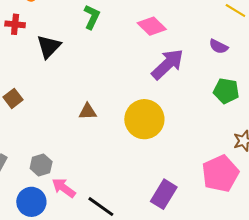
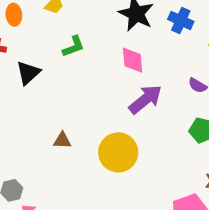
green L-shape: (92, 17) -> (73, 46), turned 40
pink diamond: (152, 26) -> (133, 60), turned 36

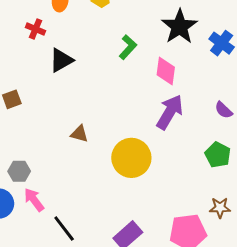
green L-shape: (73, 46) -> (128, 47), moved, turned -40
purple arrow: (145, 99) -> (170, 112), turned -33

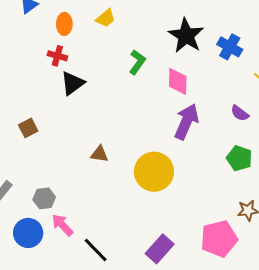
red cross: (36, 29) -> (57, 56), moved

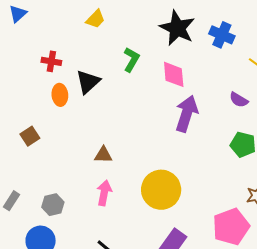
orange ellipse: (64, 24) -> (60, 95), moved
black triangle: (73, 83) -> (88, 82), moved
yellow circle: (154, 172) -> (161, 190), moved
pink arrow: (62, 225) -> (104, 193), moved, turned 60

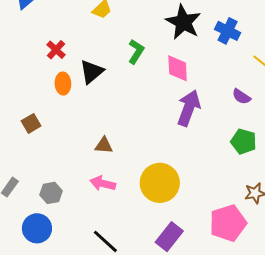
red cross: (51, 61) -> (56, 50), turned 30
pink arrow: (104, 193) -> (103, 183), turned -90

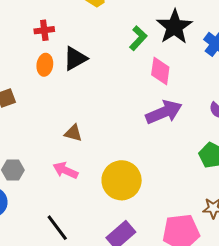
red cross: (56, 50) -> (44, 30), turned 30
green L-shape: (136, 51) -> (138, 38), moved
purple arrow: (189, 108) -> (164, 112), turned 36

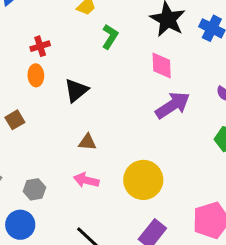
green L-shape: (138, 38) -> (110, 37), moved
black triangle: (75, 58) -> (76, 90), moved
orange ellipse: (45, 65) -> (36, 75), moved

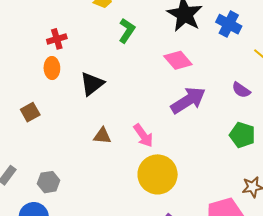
pink diamond: (162, 65) -> (178, 60), turned -40
pink arrow: (86, 180) -> (143, 136), moved, turned -140

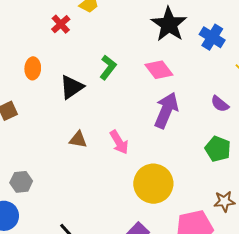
green L-shape: (127, 31) -> (108, 67), moved
red cross: (57, 39) -> (61, 24), moved, turned -30
purple arrow: (188, 100) -> (166, 110), turned -39
yellow circle: (158, 174) -> (153, 184), moved

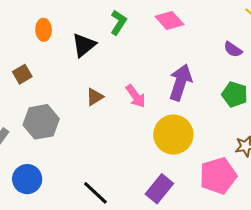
purple arrow: (166, 110) -> (180, 82), moved
brown triangle: (78, 140) -> (95, 97), turned -36
gray hexagon: (21, 182) -> (41, 122), moved, size x1.6

